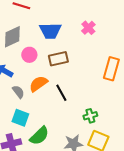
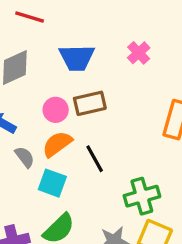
pink circle: (29, 55) -> (56, 110), moved
green cross: (90, 116) -> (142, 196), size x1.5
cyan square: (20, 118) -> (52, 183), moved

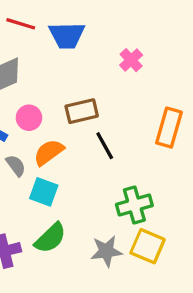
blue trapezoid: (77, 58) -> (67, 35), moved
pink circle: (56, 110) -> (29, 118), moved
black line: (95, 159) -> (105, 146), moved

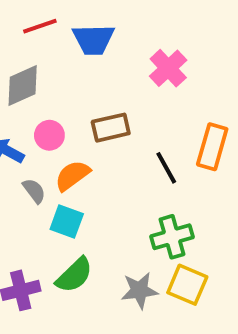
red line: (21, 24) -> (40, 26), turned -36
pink cross: (131, 60) -> (168, 68), size x1.4
black line: (105, 146) -> (166, 168), moved

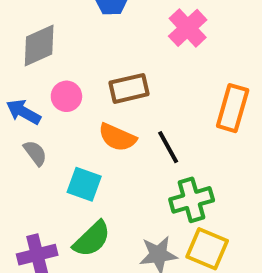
black line: (166, 168) -> (168, 147), moved
orange semicircle: (72, 175) -> (117, 137), moved, turned -120
gray semicircle: (34, 191) -> (35, 153), moved

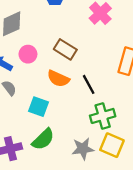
brown rectangle: (129, 88) -> (65, 49), turned 45

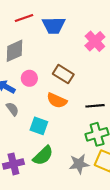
black line: (89, 84) -> (95, 106), moved, turned -66

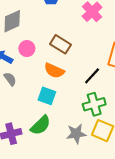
black line: (95, 106) -> (92, 76), turned -42
cyan square: (39, 126) -> (47, 96), moved

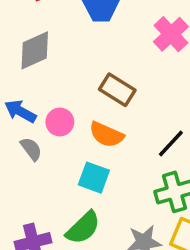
pink circle: (27, 49) -> (60, 122), moved

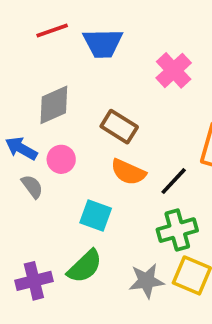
gray diamond: (35, 50) -> (54, 105), moved
orange semicircle: (106, 135) -> (128, 172), moved

